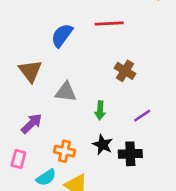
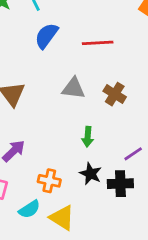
blue semicircle: (62, 35) -> (46, 36), moved
gray triangle: (66, 92) -> (73, 88), moved
purple line: (142, 116) -> (133, 154), moved

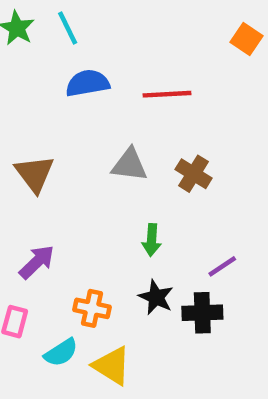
blue semicircle: (46, 36) -> (88, 83), turned 44

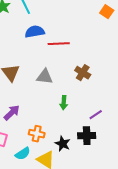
red line: (167, 94) -> (59, 44), moved
gray triangle: (129, 165) -> (45, 77), moved
black star: (156, 297) -> (63, 144), moved

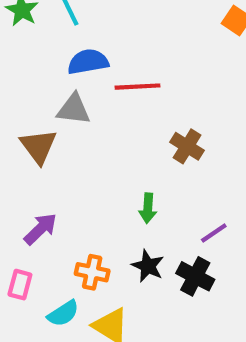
gray triangle: (45, 77) -> (74, 109), moved
black cross: (87, 136) -> (195, 276), turned 30
black star: (63, 144) -> (148, 266), moved

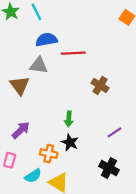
green arrow: (148, 208) -> (69, 119), moved
black star: (148, 266) -> (70, 142), moved
black cross: (195, 276) -> (109, 168), moved

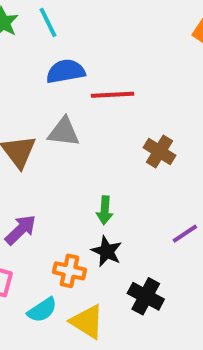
gray triangle: (39, 65) -> (64, 132), moved
black cross: (109, 168) -> (146, 296), moved

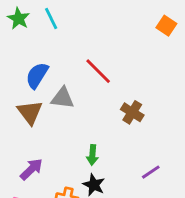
blue semicircle: (66, 71) -> (37, 75), moved, turned -48
red line: (113, 95) -> (98, 71), turned 48

